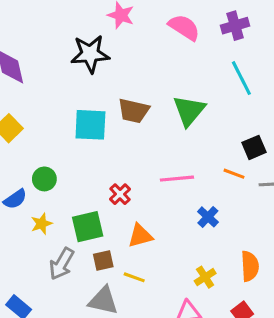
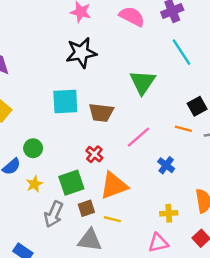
black star: (90, 54) -> (81, 53), moved
brown trapezoid: (134, 111) -> (101, 113), moved
pink line: (177, 179) -> (138, 137), turned -30
orange triangle: (140, 236) -> (114, 186), size x1.4
yellow cross: (205, 277) -> (169, 213), turned 35

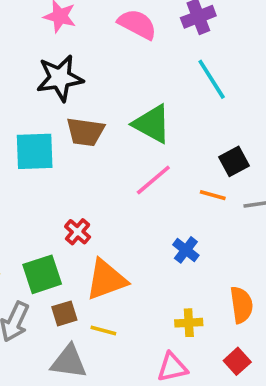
green triangle: (143, 82) -> (152, 124), turned -36
brown trapezoid: (101, 113) -> (85, 132), moved
pink line: (138, 137) -> (153, 180), moved

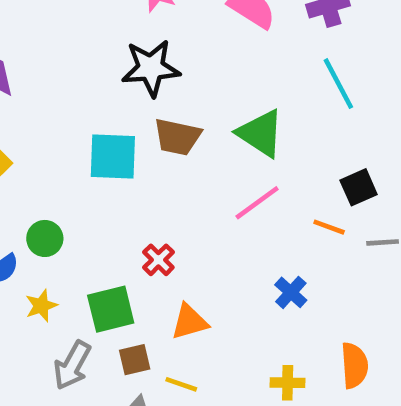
orange triangle: (106, 280) -> (190, 322), size x0.7

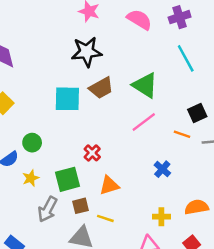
brown trapezoid: (177, 137) -> (101, 88), turned -40
orange semicircle: (354, 365) -> (197, 207), turned -95

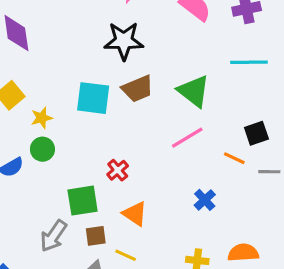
cyan line: (186, 58) -> (249, 62), turned -68
yellow star: (31, 178) -> (42, 118), moved
orange triangle: (109, 185) -> (135, 214), turned 45

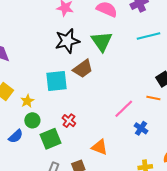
green triangle: (194, 91) -> (102, 41), moved, turned 30
pink line: (187, 138) -> (124, 109), moved
red cross: (118, 170) -> (69, 121), moved
green square: (83, 201) -> (51, 139), moved

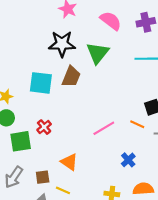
brown trapezoid: (83, 69) -> (71, 77), turned -45
blue cross: (141, 128) -> (128, 160), moved

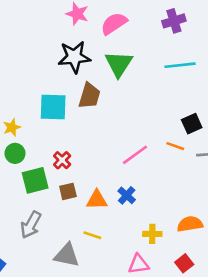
pink semicircle: (111, 21) -> (114, 24), moved, turned -65
blue cross: (128, 160) -> (127, 195), moved
orange triangle: (69, 162) -> (97, 200), turned -30
brown square: (43, 177) -> (68, 191), moved

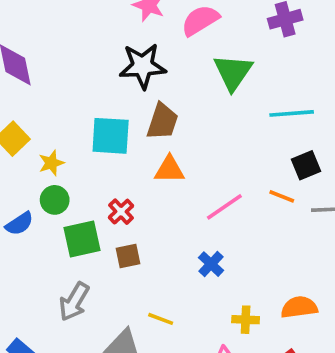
green triangle: (119, 64) -> (233, 72), moved
cyan line: (180, 65) -> (292, 113), moved
orange triangle: (97, 200) -> (169, 170), moved

